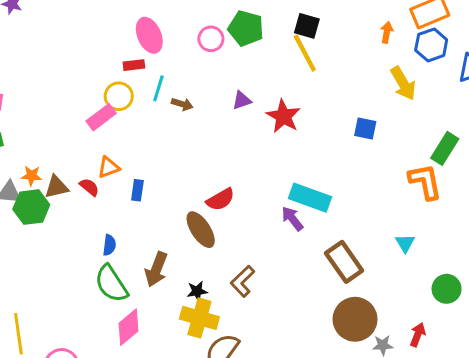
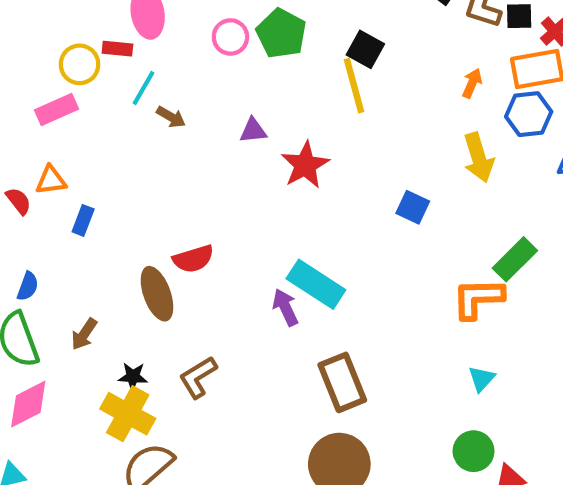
yellow circle: (119, 96) -> (80, 64), moved
orange L-shape: (425, 182) -> (478, 298), turned -93
cyan triangle: (405, 243) -> (481, 379), moved
brown arrow: (156, 269) -> (84, 334), size x0.7

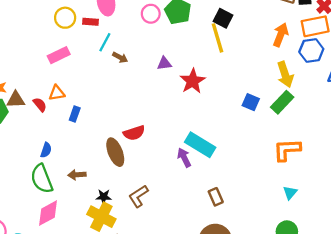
yellow circle: (80, 64) -> (65, 18), moved
orange arrow: (472, 83) -> (281, 35), size x1.5
green rectangle: (515, 259) -> (282, 102), moved
brown arrow: (84, 334) -> (77, 175), turned 54
brown rectangle: (342, 382) -> (216, 197), size x0.6

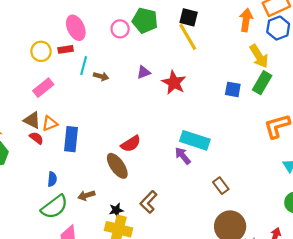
brown triangle: (16, 100) -> (32, 120), moved, turned 42
blue rectangle: (75, 114) -> (71, 139), size x1.6
green semicircle: (42, 179) -> (54, 207), turned -92

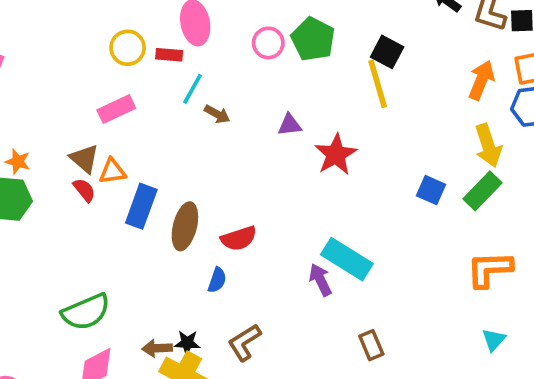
brown ellipse: (117, 166) -> (185, 226), moved, turned 35
blue semicircle: (52, 179) -> (217, 280), moved
brown arrow: (86, 195) -> (157, 348), moved

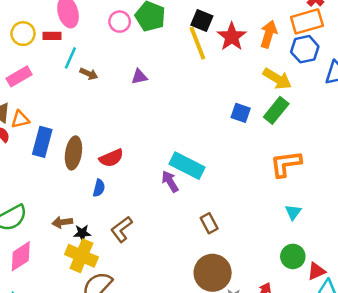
yellow arrow: (488, 145) -> (277, 79), turned -36
red star: (336, 154) -> (232, 37), moved
brown arrow: (157, 348) -> (62, 222), moved

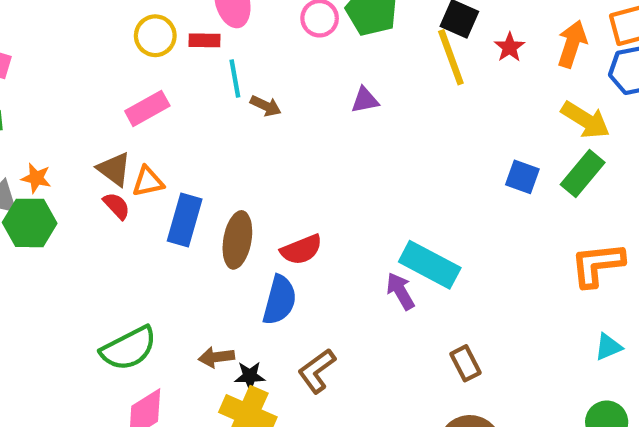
red star: (232, 37) -> (510, 47), size x0.6
cyan line: (70, 58) -> (235, 78), turned -35
purple triangle: (139, 77) -> (365, 100), moved
blue semicircle: (99, 188) -> (279, 300), size x1.6
cyan triangle: (293, 212) -> (608, 347), turned 30

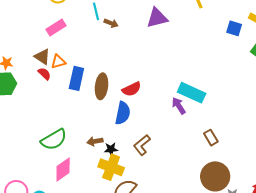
purple triangle: (365, 100) -> (157, 18), size x1.6
blue square: (522, 177) -> (234, 28), moved

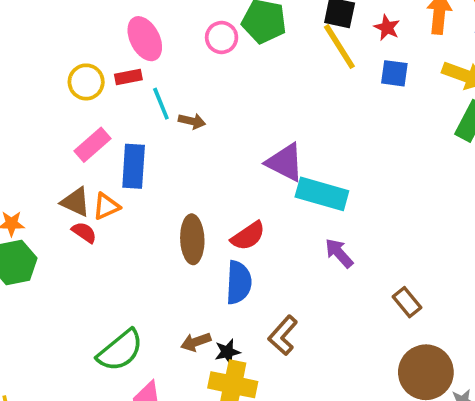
purple triangle: (157, 18) -> (285, 162), moved, turned 50
blue square: (234, 28) -> (394, 73), moved
blue rectangle: (76, 78) -> (134, 166), moved
cyan rectangle: (192, 93) -> (322, 194), moved

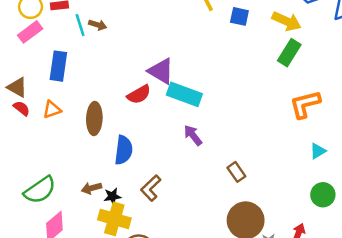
brown arrow: (192, 121) -> (98, 25), moved
pink rectangle: (93, 145) -> (30, 32), moved
orange triangle: (106, 206) -> (52, 110), moved
red semicircle: (248, 236) -> (139, 94), moved

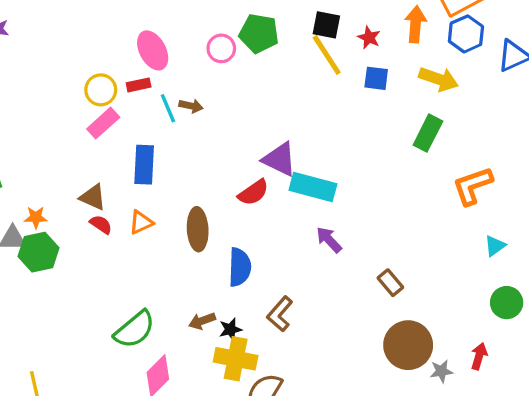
green rectangle: (289, 53) -> (428, 133), moved

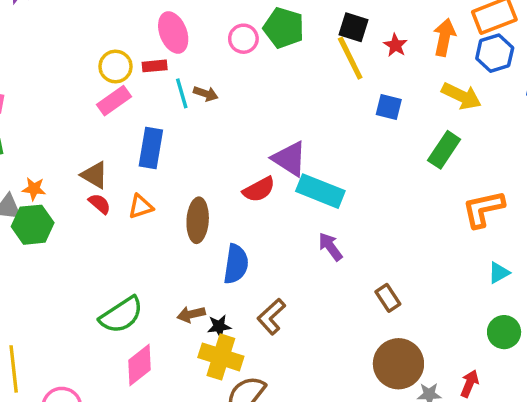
blue square: (376, 78) -> (389, 107), moved

